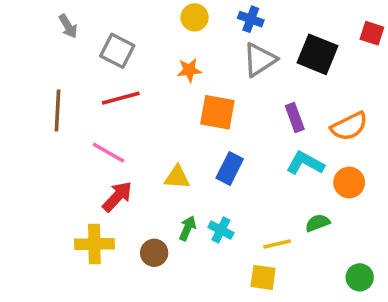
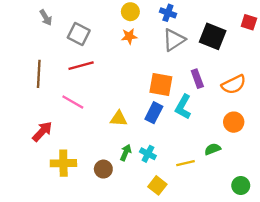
orange star: (189, 70) -> (129, 36), moved
orange square: (217, 112) -> (161, 84), moved
cyan L-shape: (305, 163) -> (183, 107), moved, turned -90
red arrow: (117, 197) -> (42, 131), moved
yellow square: (263, 277) -> (157, 185), moved, turned 30

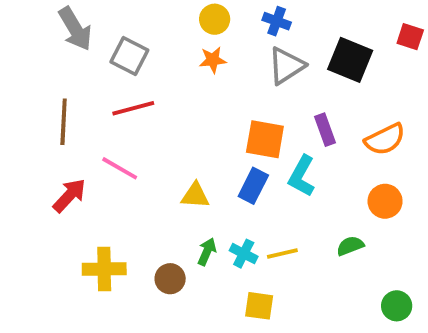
gray arrow: (46, 18) -> (75, 29), size x1.6
red arrow: (42, 131) -> (69, 195), moved
yellow line: (186, 163) -> (282, 254), moved
yellow square: (157, 185) -> (259, 306), turned -30

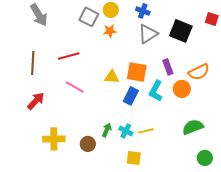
gray square: (129, 56) -> (89, 17), moved
pink line: (120, 168) -> (75, 87), moved
yellow triangle: (195, 195) -> (112, 77), moved
orange circle: (385, 201) -> (182, 89), moved
green semicircle: (350, 246) -> (193, 127), moved, size x1.5

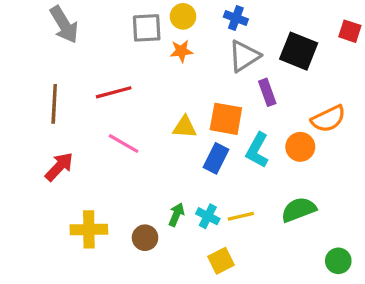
gray square: (89, 17) -> (147, 28), turned -30
purple rectangle: (168, 67) -> (267, 92), moved
green semicircle: (193, 127) -> (299, 210), moved
yellow square: (134, 158) -> (221, 261), turned -35

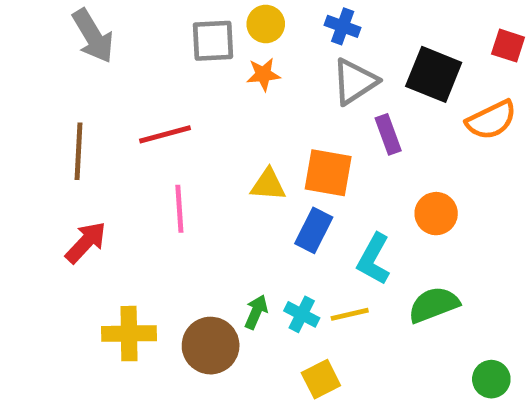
orange semicircle: (328, 119) -> (491, 120), moved
pink line: (124, 144) -> (179, 209), turned 56
cyan L-shape: (257, 150) -> (374, 259), moved
brown circle: (145, 238) -> (211, 346), size x1.5

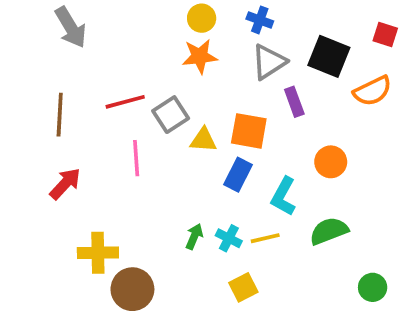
gray square: (213, 41) -> (171, 115), moved, turned -30
orange star: (263, 74) -> (200, 56), size x1.4
brown circle: (211, 346) -> (132, 289), moved

